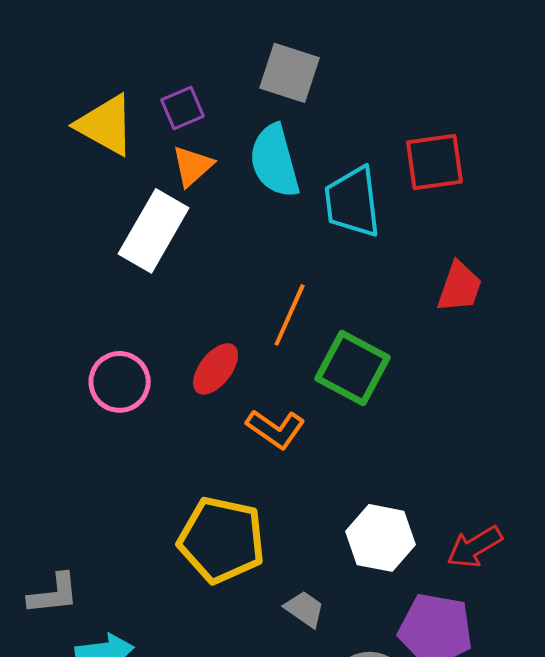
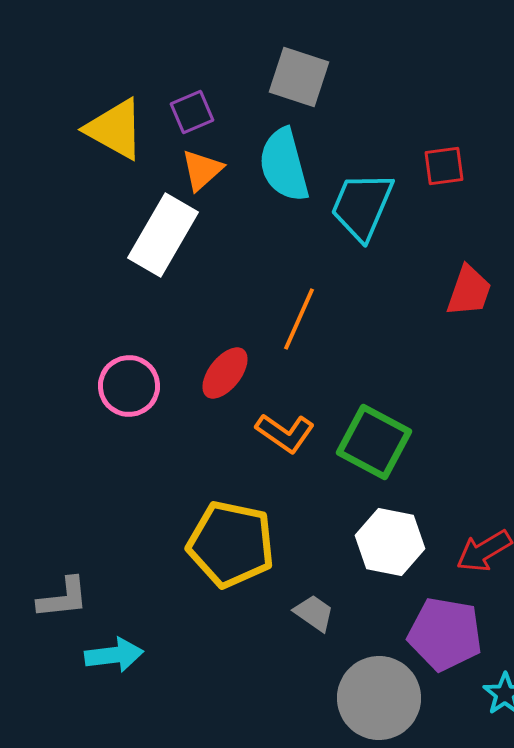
red square: (435, 162) -> (444, 166), size x0.7
cyan trapezoid: (353, 202) -> (362, 206), turned 30
green square: (353, 368) -> (374, 442), moved

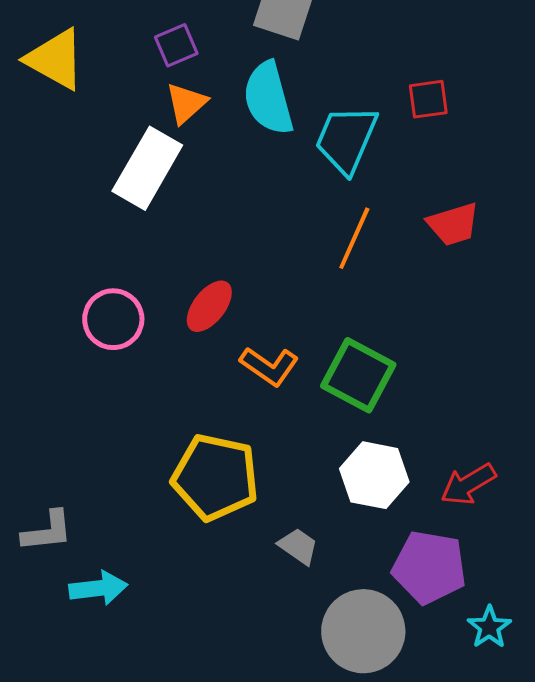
yellow triangle: (115, 129) -> (55, 59), moved
red trapezoid: (469, 291) -> (453, 224), turned 54
orange line: (299, 319) -> (354, 238), moved

